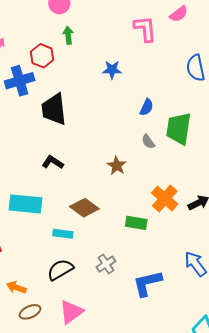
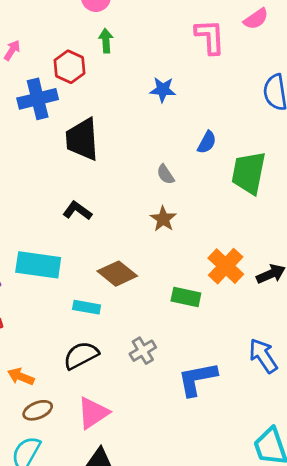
gray semicircle: (148, 142) -> (166, 174), moved

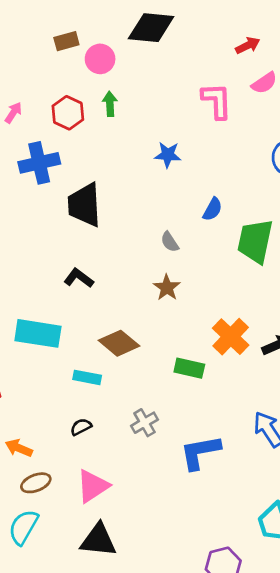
red hexagon: (69, 67) -> (68, 113), moved
black semicircle: (81, 355) -> (81, 427), size x0.6

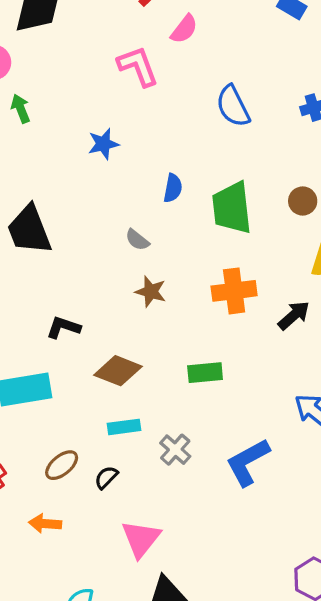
black L-shape: (79, 278) -> (63, 327), moved
orange cross: (231, 337) -> (234, 291), moved, turned -33
cyan rectangle: (87, 377) -> (124, 427), moved
brown ellipse: (36, 483) -> (62, 465), moved

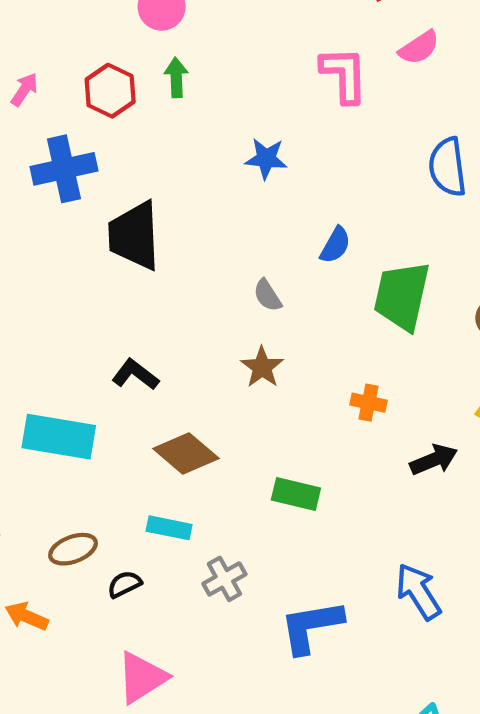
orange cross: (234, 291) -> (368, 403), size x0.6

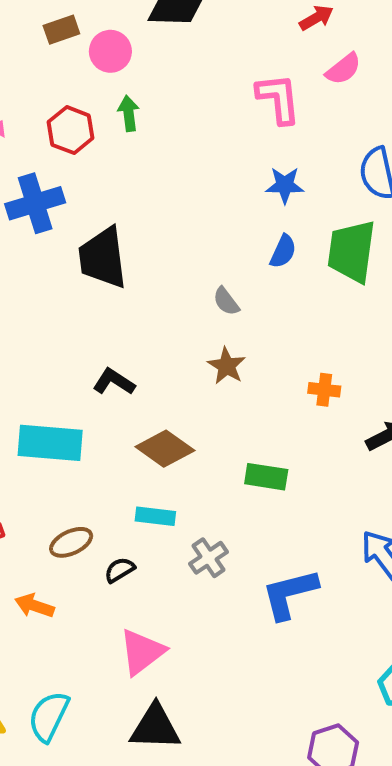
blue star: (266, 159) -> (285, 185), moved
green trapezoid: (402, 296) -> (352, 251), moved

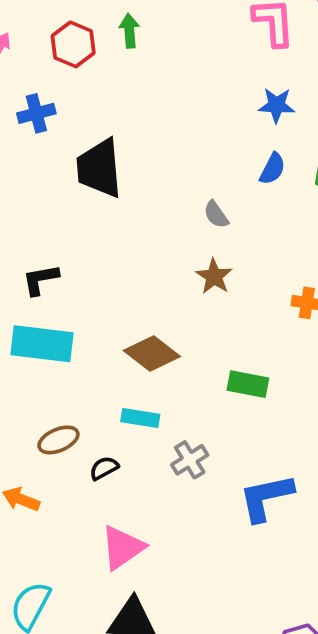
blue cross: (35, 203) -> (36, 113), size x0.7
black L-shape: (114, 382) -> (40, 280), moved, turned -45

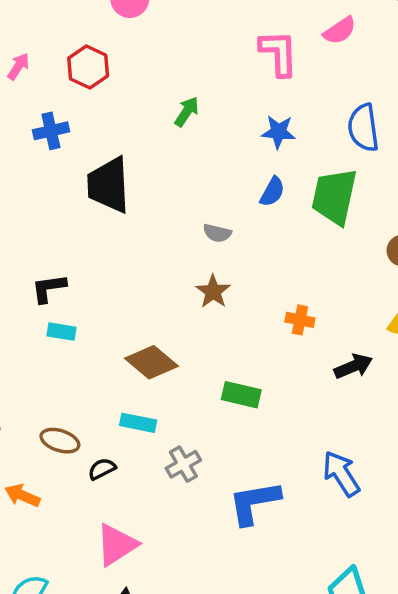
green arrow: (129, 31) -> (187, 112), moved, turned 36
gray semicircle: (216, 215) -> (217, 233), turned -44
cyan rectangle: (42, 344) -> (61, 332), moved, size x0.5
brown ellipse: (58, 440) -> (60, 441), turned 39

